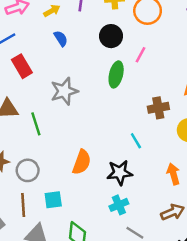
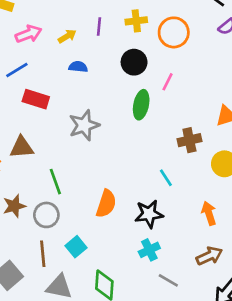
blue semicircle: (61, 38) -> (78, 67), turned -49
red rectangle: (22, 66) -> (36, 99), turned -40
green line: (36, 124) -> (55, 182), moved
cyan square: (53, 200) -> (76, 247), turned -30

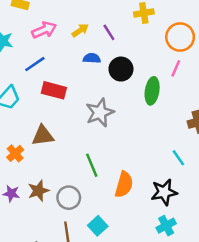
purple line: (99, 27) -> (109, 32), moved, turned -35
orange circle: (174, 32) -> (180, 37), moved
black circle: (134, 62) -> (121, 69), moved
green line: (55, 182) -> (92, 165), moved

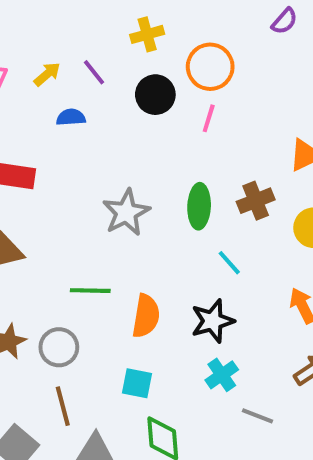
black circle: (121, 69) -> (155, 95), moved
green ellipse: (152, 91) -> (199, 206), moved
gray star: (100, 113) -> (126, 213), moved
green line: (92, 165) -> (90, 291), turned -60
cyan square: (98, 226) -> (137, 383), moved, turned -30

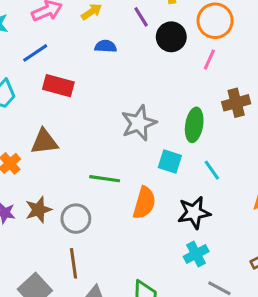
purple line: (94, 72) -> (141, 17), moved
brown cross: (256, 201) -> (236, 103), moved
cyan square: (137, 383) -> (170, 162), moved

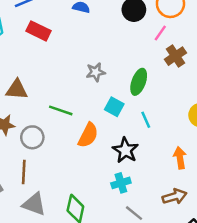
brown cross: (236, 103) -> (176, 56), moved, turned -30
gray star: (139, 123) -> (96, 72), size x0.7
brown triangle: (44, 142) -> (17, 90), moved
black star: (194, 213) -> (125, 150), turned 30

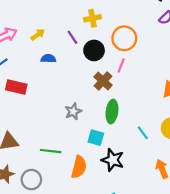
brown cross: (176, 56) -> (103, 81), moved
cyan line: (146, 120) -> (143, 133), moved
black star: (125, 150) -> (113, 160), moved

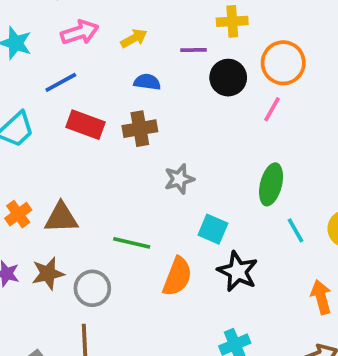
purple line: (72, 37) -> (194, 50), turned -64
brown cross: (103, 81) -> (140, 129), moved, turned 30
green ellipse: (112, 112) -> (271, 184), moved

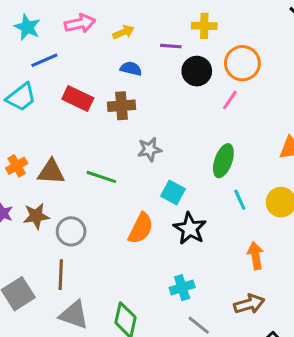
blue line: (61, 82) -> (44, 60), moved
green line: (132, 243) -> (101, 177), moved

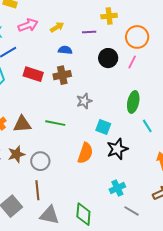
black circle: (197, 71) -> (108, 58), moved
black star: (190, 229) -> (117, 149), turned 30

